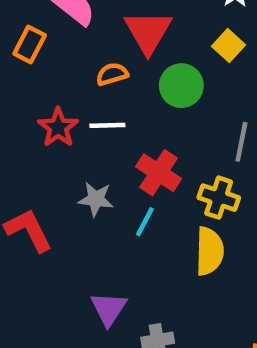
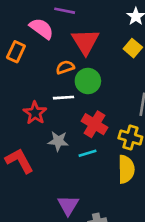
green circle: (181, 86) -> (88, 81), moved
red star: (58, 127) -> (35, 113), moved
cyan line: (145, 222) -> (88, 153), turned 48

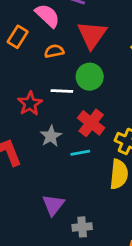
orange semicircle: (65, 67) -> (54, 51), moved
gray star: (58, 141) -> (51, 136), turned 30

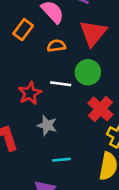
red cross: (91, 123) -> (100, 109), moved
gray star: (51, 136) -> (47, 125), turned -30
cyan line: (80, 153) -> (61, 160), moved

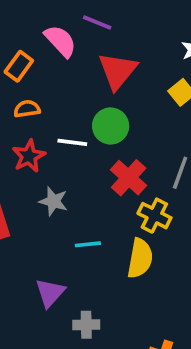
orange semicircle: (56, 46) -> (27, 109), moved
cyan line: (61, 160) -> (88, 244), moved

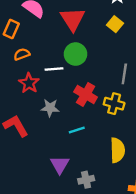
red cross: (129, 178) -> (86, 94), moved
yellow semicircle: (140, 258) -> (117, 150), moved

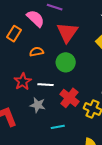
orange semicircle: (22, 54) -> (36, 52), moved
white line: (54, 69) -> (46, 85), moved

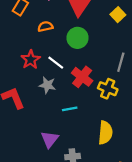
white line: (46, 85) -> (56, 63), turned 35

